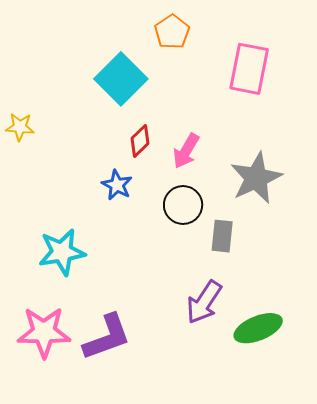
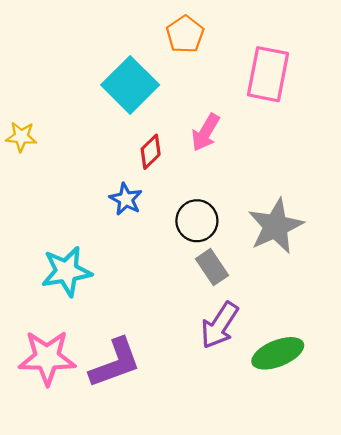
pink arrow: (186, 151) -> (206, 132), moved
gray star: (256, 178) -> (276, 226), moved
gray rectangle: (222, 236) -> (212, 267), moved, turned -40

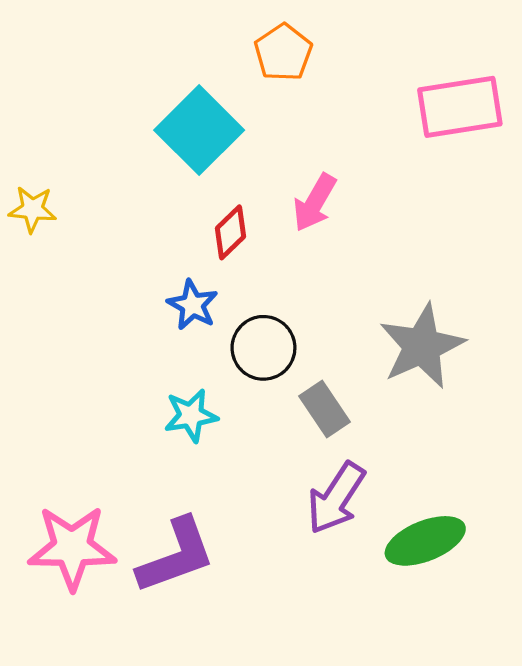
pink rectangle: (268, 74) -> (460, 107), moved, turned 70
black circle: (197, 221) -> (263, 348), moved
cyan star: (66, 271) -> (191, 416), moved, size x0.7

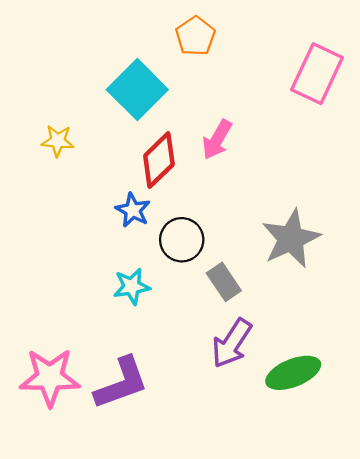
pink rectangle: (460, 107) -> (317, 74), turned -56
yellow star: (32, 209) -> (58, 141), moved
red diamond: (230, 232) -> (159, 160), size x1.5

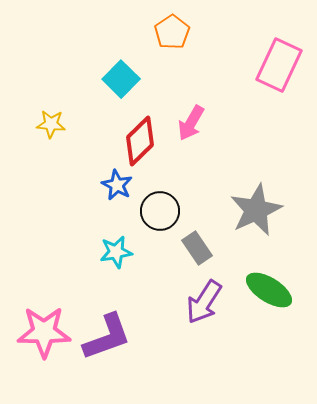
cyan square: (137, 90) -> (121, 79), size x0.7
green ellipse: (293, 373) -> (269, 290), moved, turned 54

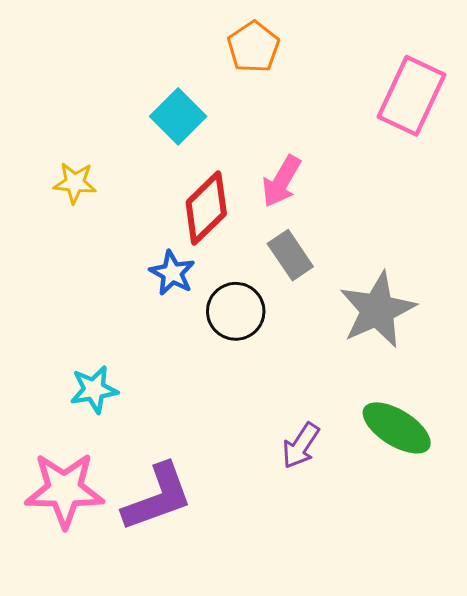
gray rectangle: (197, 248) -> (290, 255), moved
cyan star: (116, 252) -> (94, 390), moved
purple arrow: (204, 302) -> (301, 446), size x0.7

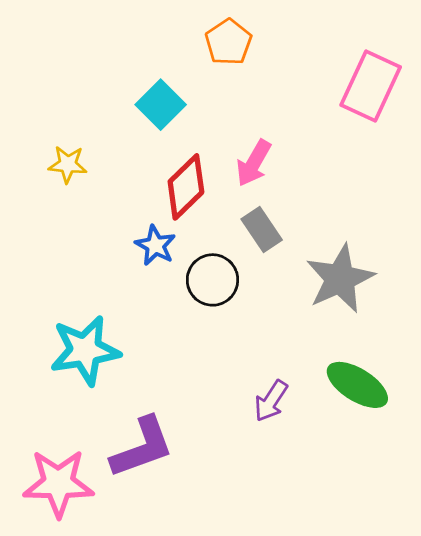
cyan star: (94, 390) -> (85, 350), size x1.6
pink star: (64, 490) -> (58, 483), moved

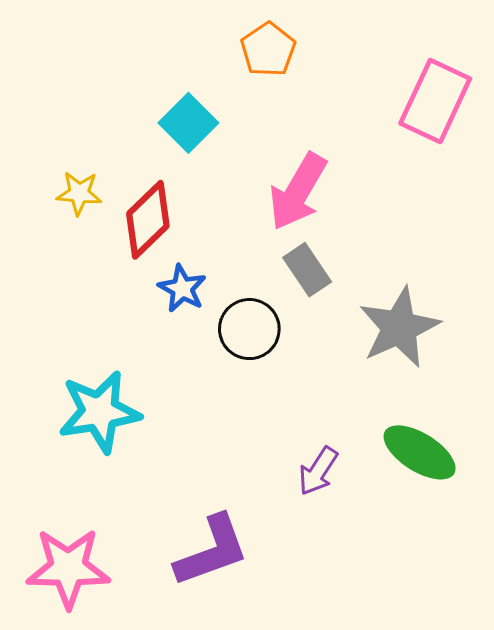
pink arrow: (254, 163) -> (298, 192), size x1.4
red diamond: (186, 187) -> (148, 220), moved
purple L-shape: (142, 447) -> (212, 551), moved

